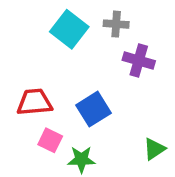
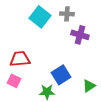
blue square: (94, 109) -> (61, 75), moved
pink square: (50, 140) -> (14, 81), moved

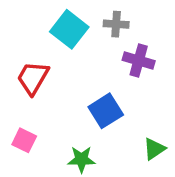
red trapezoid: (20, 59) -> (33, 78), moved, turned -55
blue square: (61, 75) -> (106, 111), moved

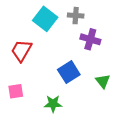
pink square: (24, 140) -> (16, 91), turned -35
green triangle: (154, 149) -> (103, 81), moved, turned -35

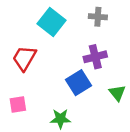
gray cross: (76, 16) -> (98, 17), moved
purple cross: (90, 39) -> (95, 57), moved, turned -30

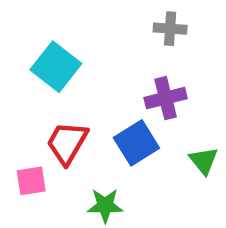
cyan square: (51, 22) -> (56, 67), moved
red trapezoid: (24, 58) -> (67, 143), moved

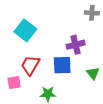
gray cross: (170, 29) -> (92, 13), moved
blue square: (136, 143) -> (62, 65), turned 30

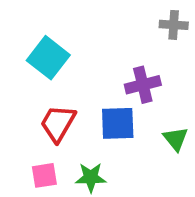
pink square: (14, 83) -> (44, 175), moved

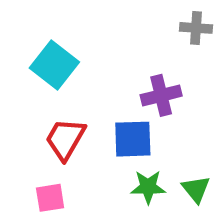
green triangle: (176, 139) -> (196, 189), moved
green star: (91, 177) -> (148, 187), moved

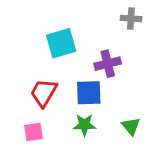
cyan square: (54, 65) -> (61, 43), moved, turned 36
green star: (148, 187) -> (84, 125), moved

